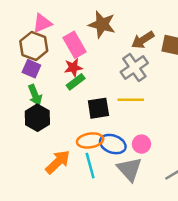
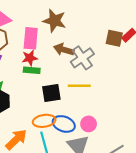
brown arrow: (143, 40) -> (64, 50), moved, turned 48
pink rectangle: (74, 45) -> (31, 38), turned 35
green rectangle: (76, 82) -> (32, 70), turned 42

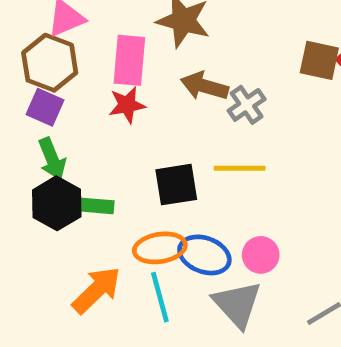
gray cross: (82, 58) -> (247, 105), size x0.7
green rectangle: (32, 70) -> (94, 206), moved

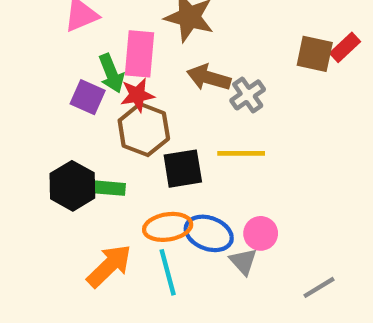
brown hexagon: (50, 63) -> (144, 130), moved
purple square: (45, 107) -> (88, 97), moved
green arrow: (52, 159) -> (111, 73), moved
gray triangle: (237, 304) -> (243, 262), moved, size x0.6

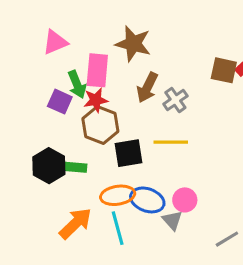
brown arrow: (209, 78) -> (147, 87), turned -80

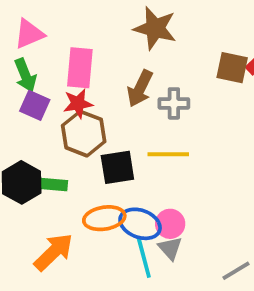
brown star: (133, 44) -> (155, 28), moved
green arrow: (77, 84) -> (25, 75), moved
gray cross: (175, 100) -> (174, 103), turned 35
pink circle: (185, 200) -> (170, 224), moved
cyan line: (118, 228) -> (144, 258), moved

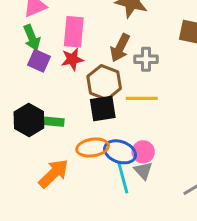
brown hexagon: (84, 134) -> (104, 82), moved

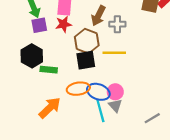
purple square: (39, 61) -> (39, 25), turned -35
black hexagon: (29, 120) -> (32, 56), moved

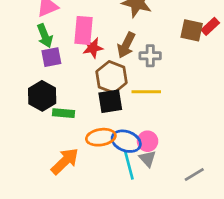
red star: (63, 24) -> (93, 48), moved

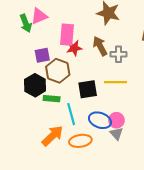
green arrow: (45, 36) -> (26, 23), moved
brown arrow: (126, 45) -> (100, 46), turned 126
brown hexagon: (112, 77) -> (58, 71), moved
orange ellipse: (101, 137) -> (80, 141), moved
cyan line: (129, 165) -> (71, 114), moved

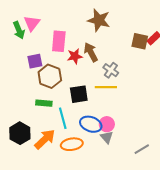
pink triangle: (39, 16) -> (32, 23), turned -30
red star: (74, 48) -> (75, 56), moved
gray cross: (119, 54) -> (111, 70), moved, turned 35
black hexagon: (35, 85) -> (20, 133), moved

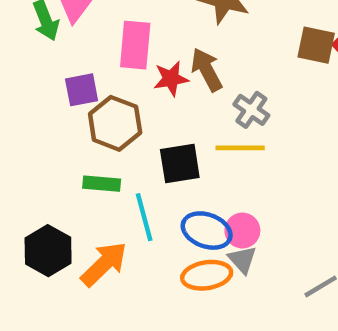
orange ellipse: (72, 144) -> (207, 275), moved

